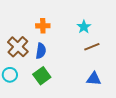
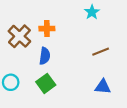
cyan star: (84, 27) -> (92, 12), moved
brown cross: (18, 47) -> (19, 36), moved

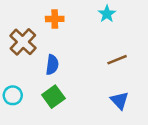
orange cross: (47, 29) -> (55, 19), moved
blue triangle: (103, 87) -> (120, 100), turned 42

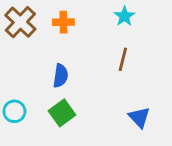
brown cross: (23, 42) -> (20, 22), moved
brown line: (117, 60) -> (123, 59), moved, turned -54

